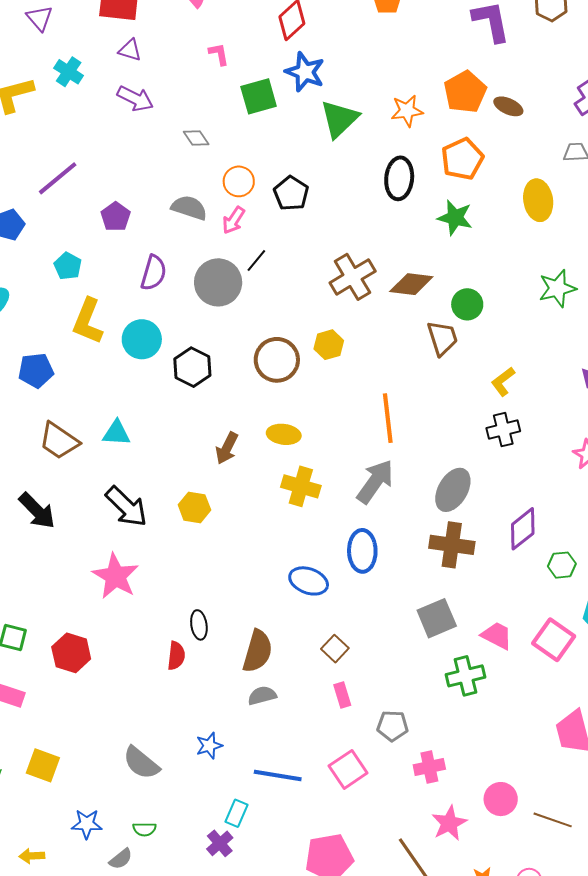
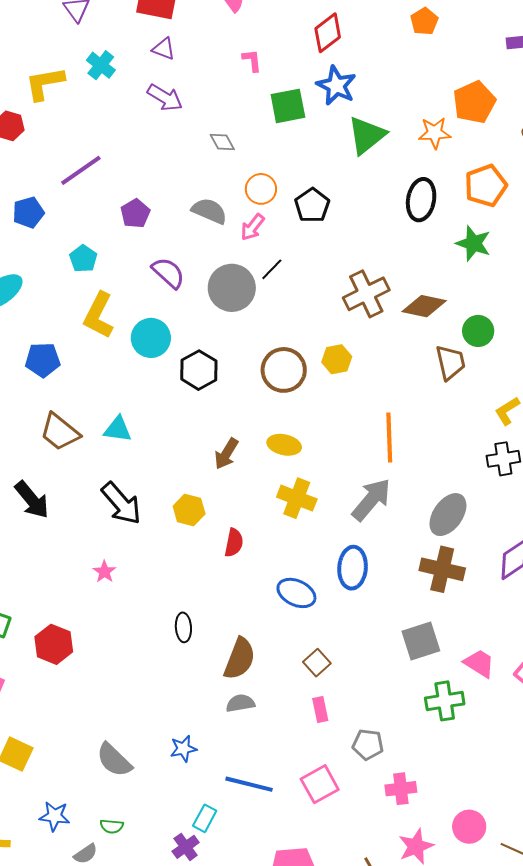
orange pentagon: (465, 92) -> (474, 102), moved
purple semicircle: (154, 273) -> (168, 273), turned -69
pink star: (116, 576) -> (104, 572), size x0.5
red semicircle: (176, 656) -> (234, 543), moved

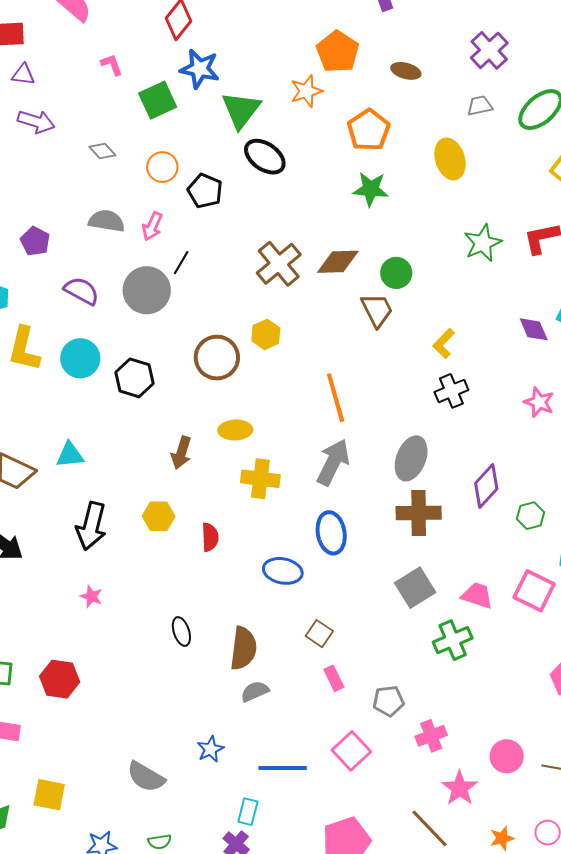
orange circle: (261, 189) -> (162, 167), moved
black ellipse: (421, 200) -> (265, 157), moved, turned -51
black arrow: (121, 503) -> (91, 526), turned 69

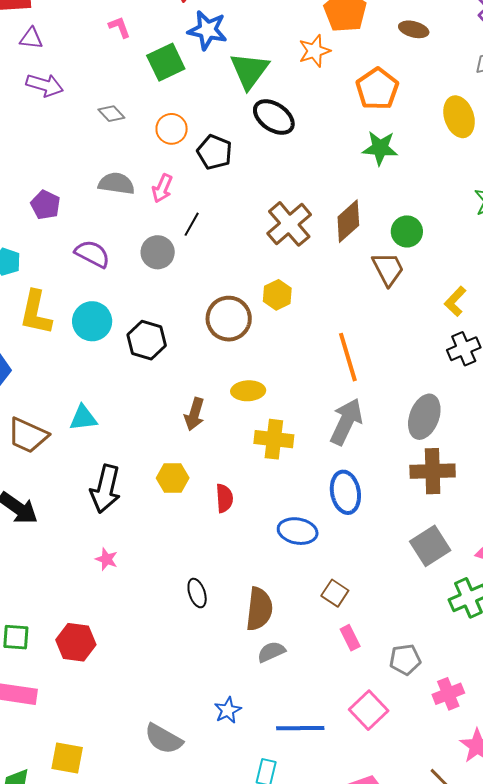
brown diamond: (338, 262) -> (348, 221), turned -39
gray circle: (147, 290) -> (158, 252), size x0.7

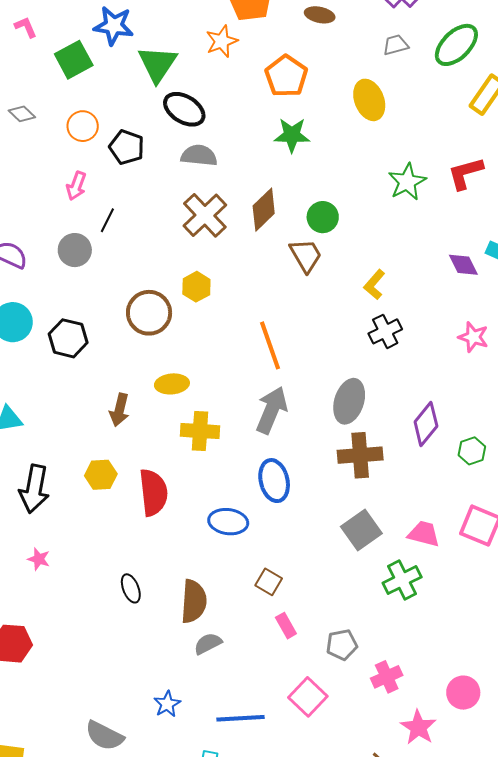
gray semicircle: (116, 184) -> (199, 155), moved
red semicircle: (224, 498) -> (153, 492), size x1.6

